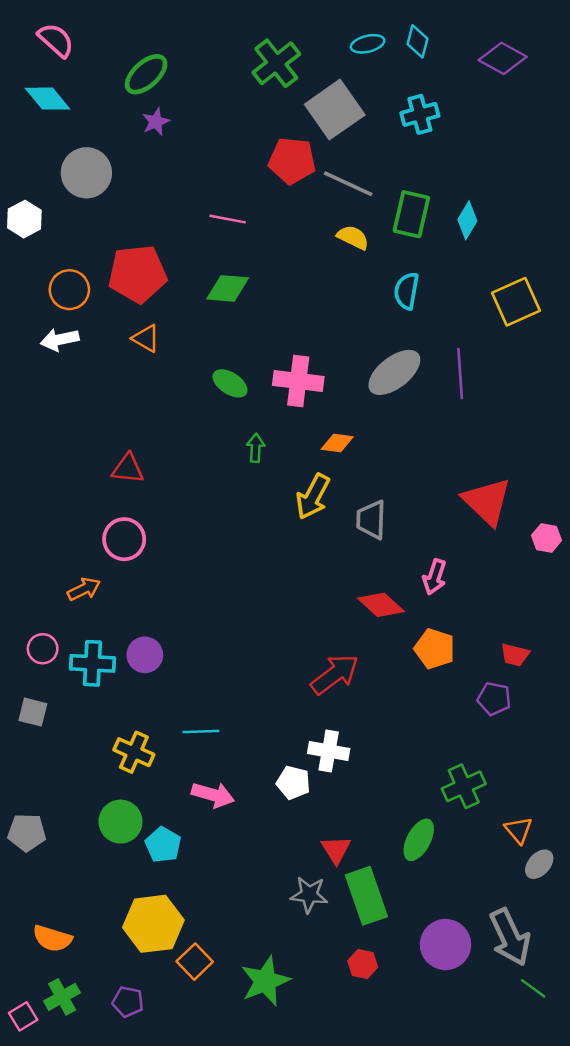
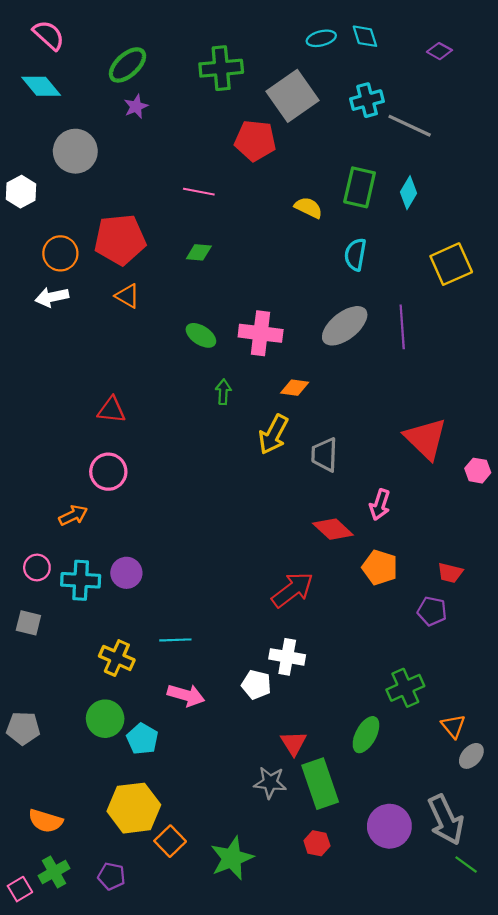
cyan diamond: (417, 41) -> (365, 36), turned -32
purple diamond: (503, 58) -> (439, 51), size x0.6
green cross: (276, 63) -> (221, 68), moved, turned 33
gray line: (348, 184) -> (410, 126), moved
green diamond: (228, 288) -> (199, 252), size x0.7

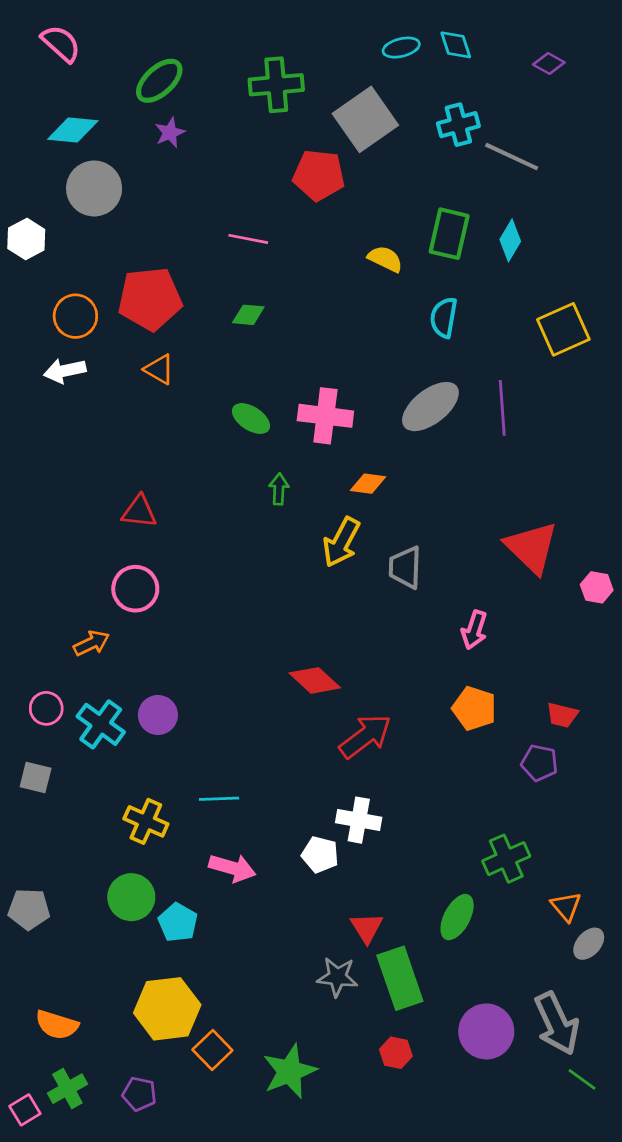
cyan diamond: (41, 86) -> (73, 130), moved, turned -45
red diamond: (333, 529) -> (315, 680), moved
cyan cross: (81, 580) -> (101, 724), turned 33

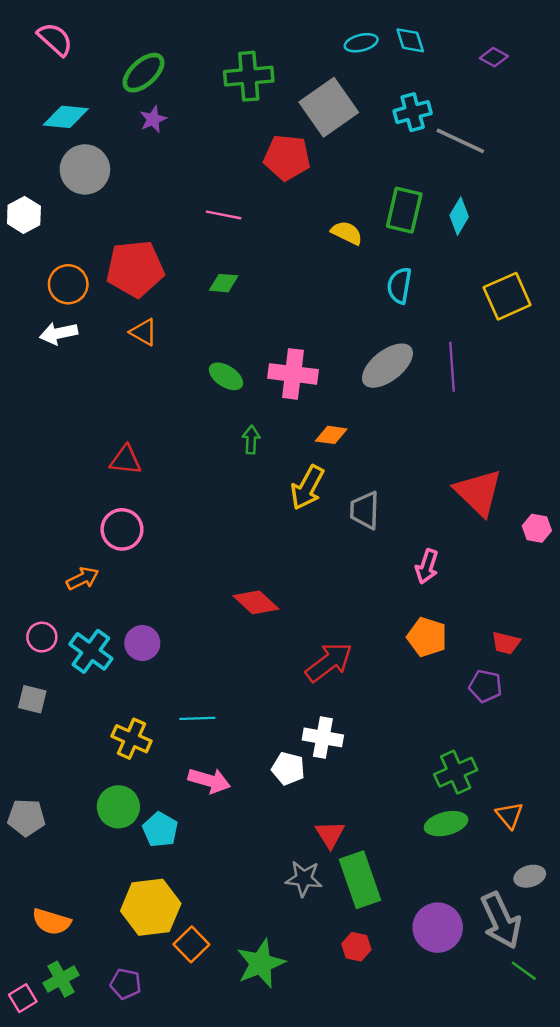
red diamond: (315, 680) -> (256, 602), moved
green ellipse: (457, 917) -> (446, 824), moved, turned 48
gray ellipse: (589, 944) -> (530, 876), moved, turned 32

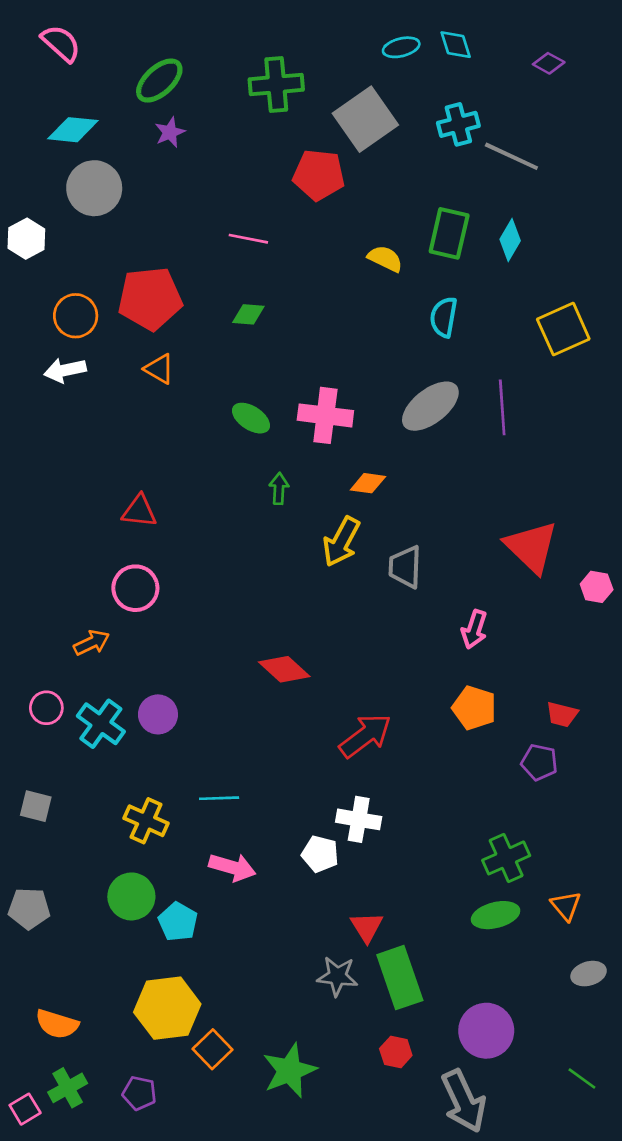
gray square: (32, 699) -> (36, 806), moved
gray arrow: (501, 920) -> (464, 1101), moved

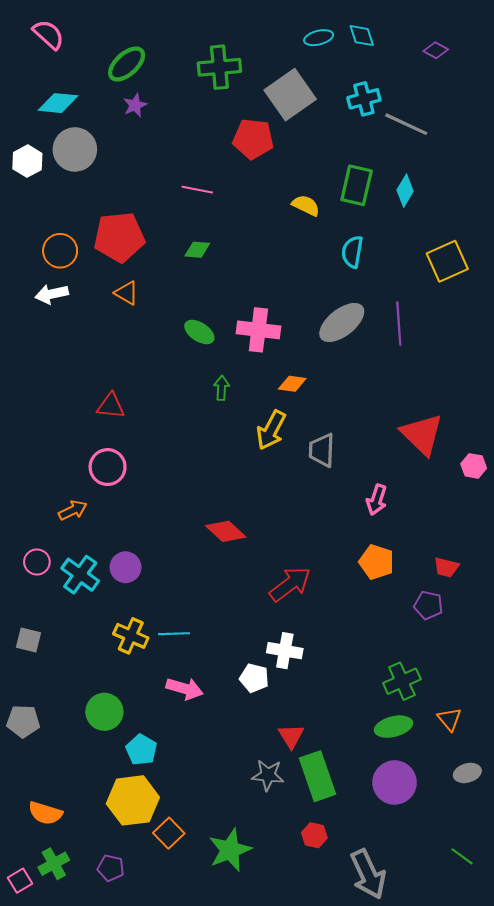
white hexagon: (26, 239) -> (27, 161), moved
yellow cross: (146, 821) -> (131, 636), moved
cyan pentagon: (178, 922) -> (141, 750), moved
purple circle: (486, 1031) -> (395, 782), moved

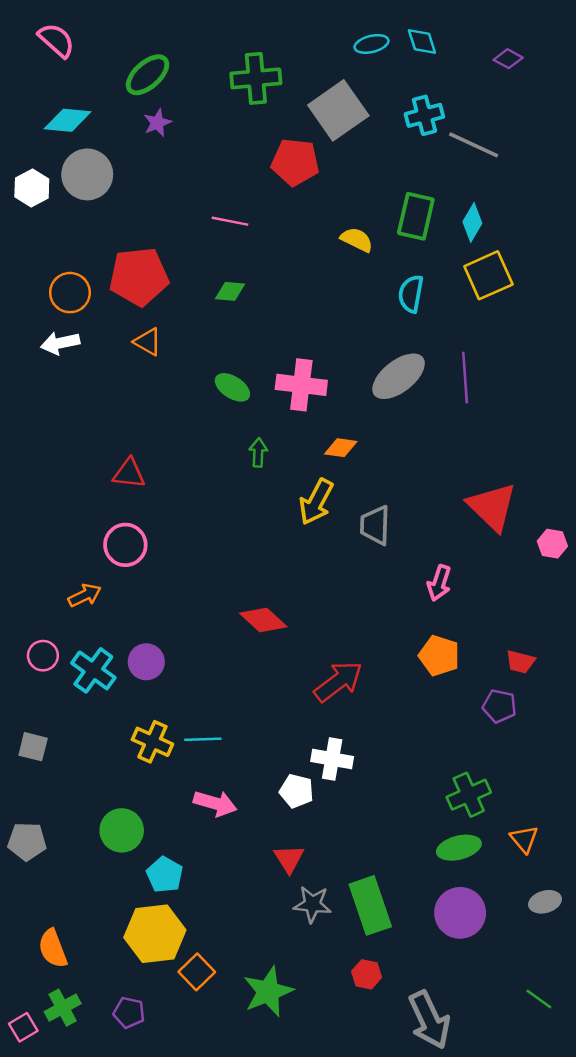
yellow square: (447, 261) -> (488, 275), moved
red triangle: (291, 736) -> (289, 859), moved
orange semicircle: (45, 813) -> (53, 949), turned 52

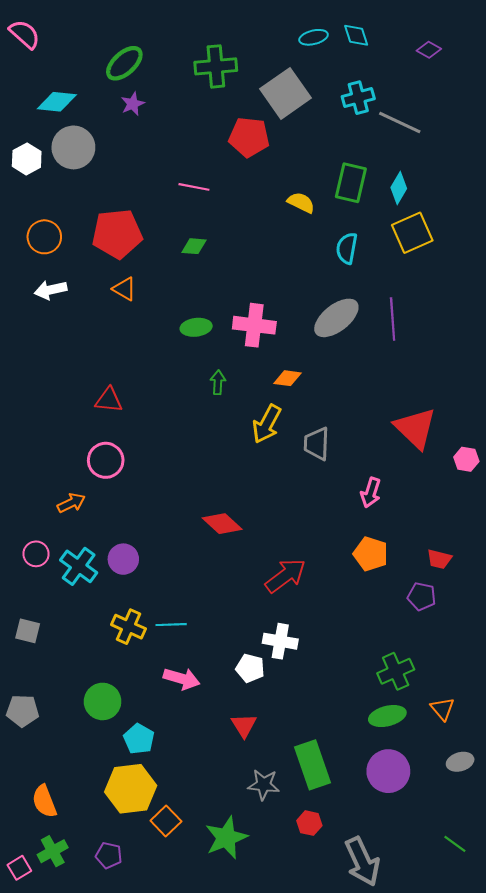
pink semicircle: (56, 40) -> (25, 34), moved
orange circle: (70, 293) -> (44, 237), moved
green ellipse: (232, 387) -> (196, 327), turned -40
gray star: (312, 904) -> (264, 785), moved

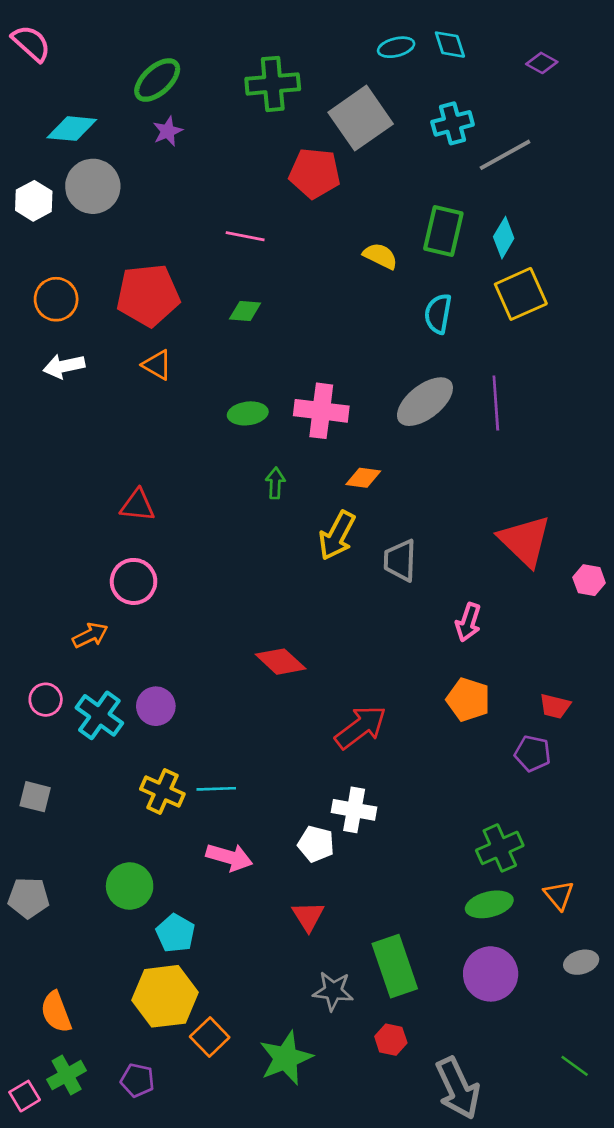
gray line: (400, 123) -> (505, 155), turned -54

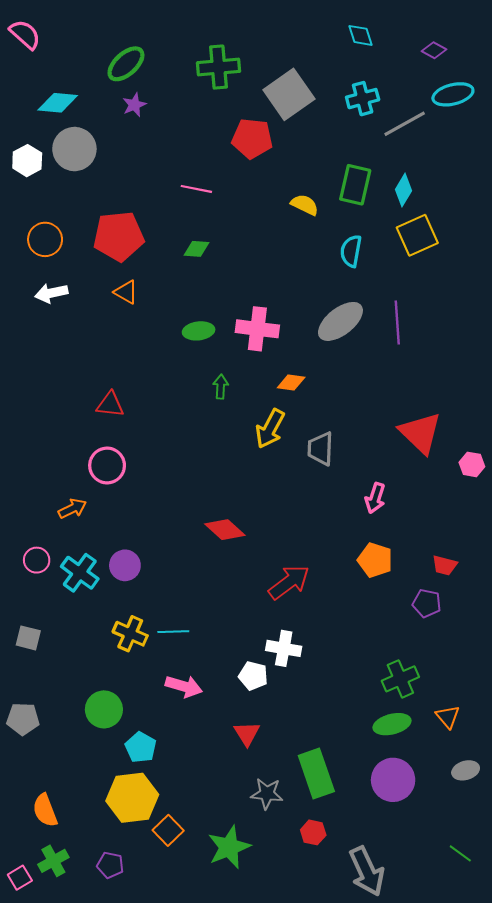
cyan ellipse: (396, 47) -> (453, 94), moved, size x1.4

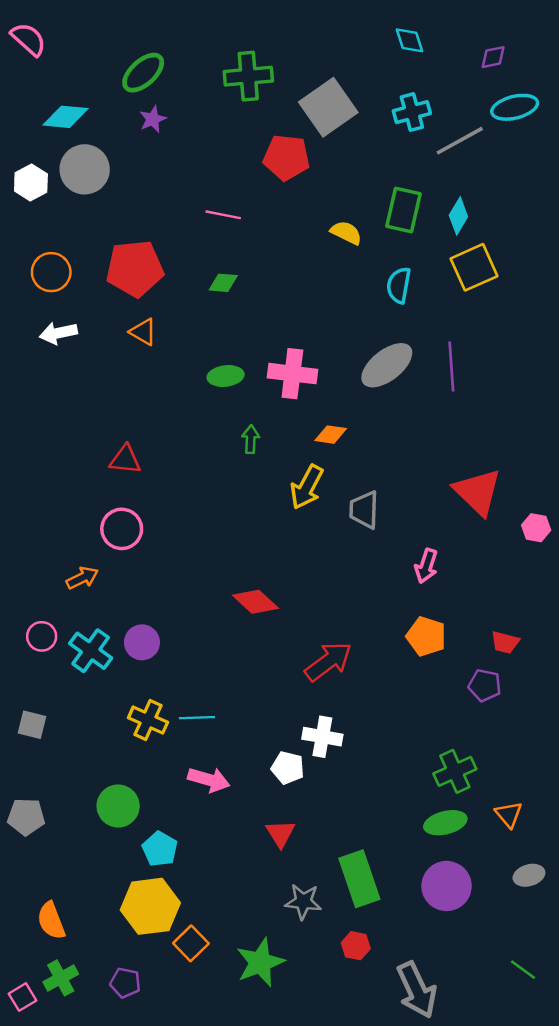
purple diamond: (434, 50) -> (493, 57), turned -40

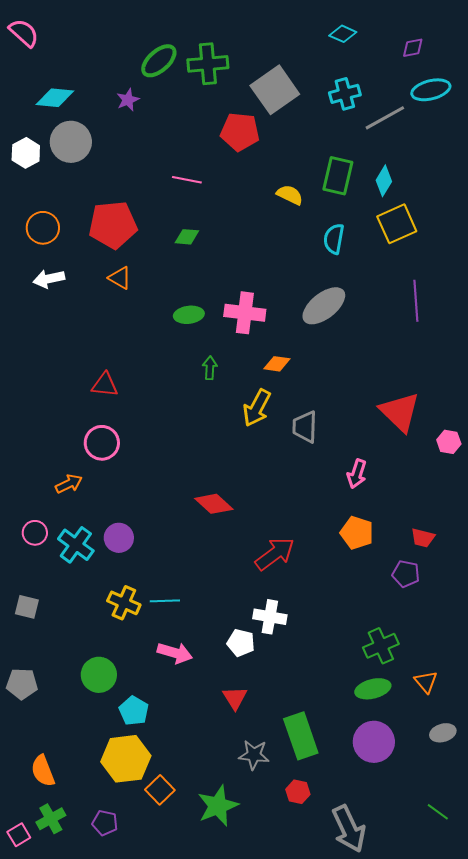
cyan diamond: (410, 40) -> (343, 34), turned -48
green ellipse: (143, 73) -> (159, 61), moved
purple line: (451, 366) -> (416, 301), moved

